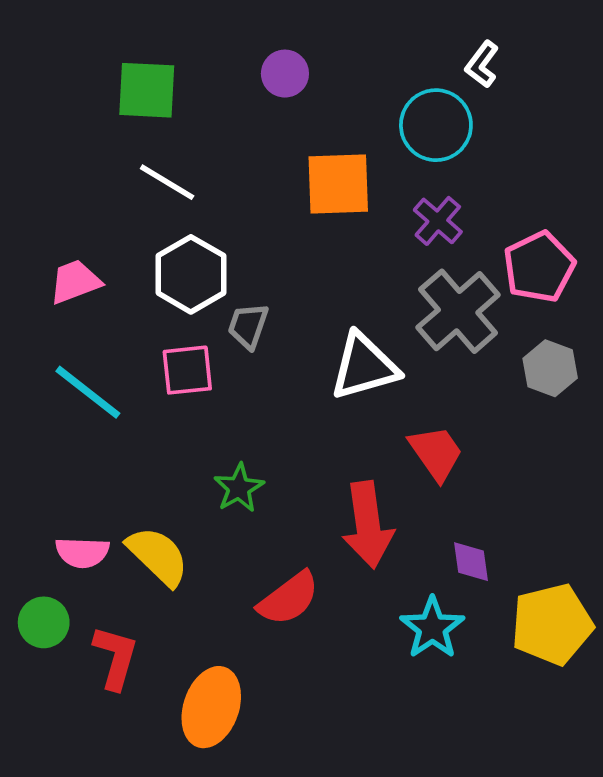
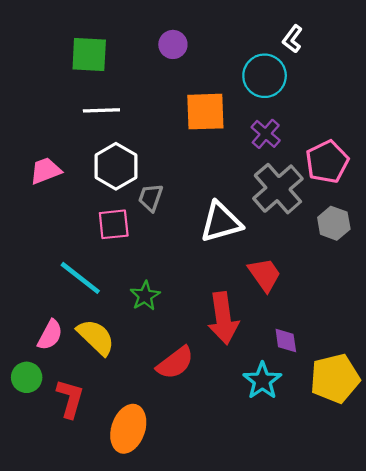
white line: (167, 182) -> (101, 110), turned -33
cyan line: (88, 392) -> (80, 278), moved
pink semicircle: (82, 552) -> (50, 335), turned -64

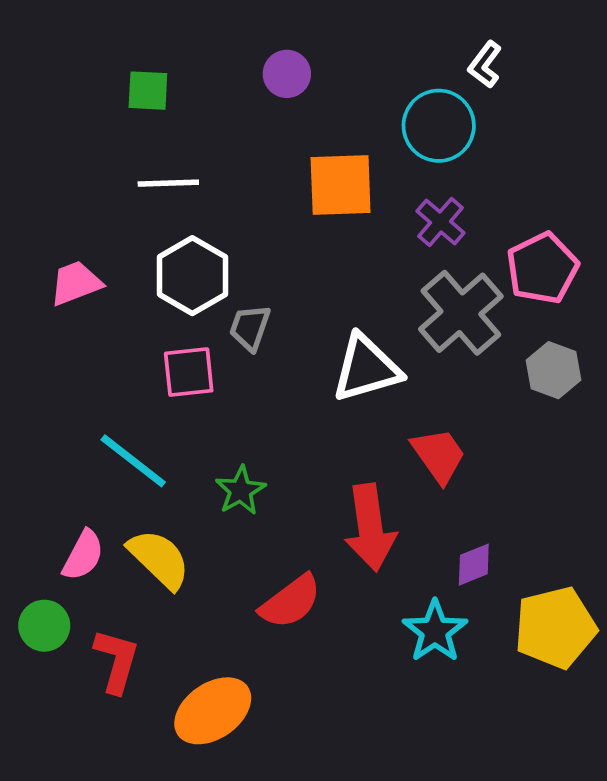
green square: (89, 55) -> (148, 91), size x0.7
purple diamond: (286, 340) -> (474, 565), turned 76
orange ellipse: (128, 429) -> (213, 711), turned 36

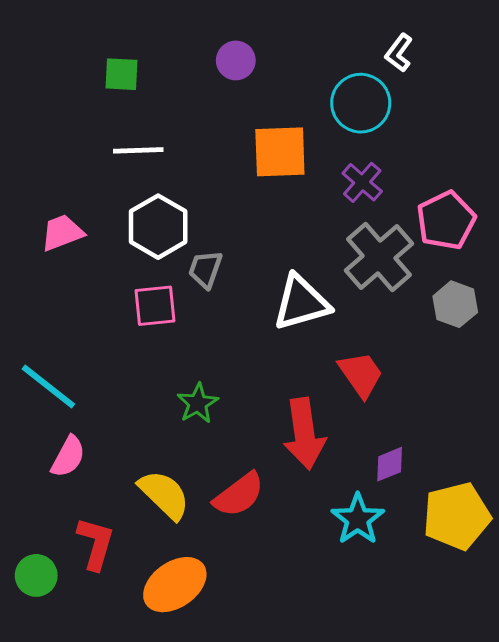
cyan line: (133, 461) -> (48, 387), moved
yellow semicircle: (159, 559) -> (164, 495), moved
green circle: (44, 626) -> (36, 575), moved

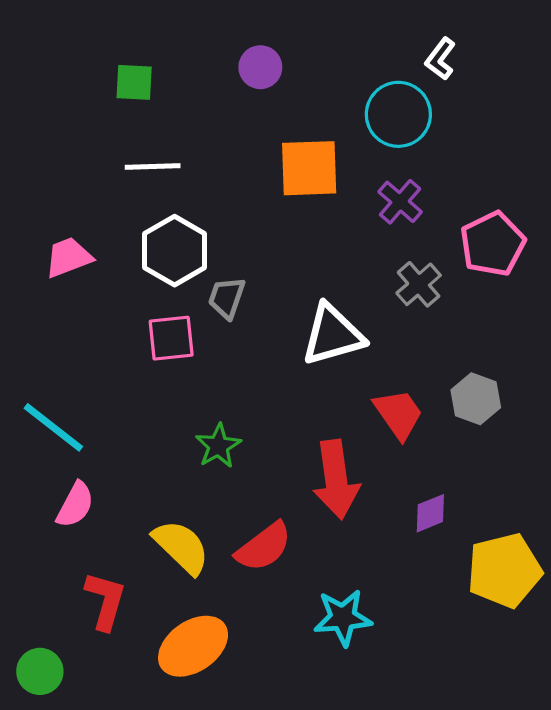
gray cross: (379, 257) -> (419, 284), size x0.6
gray hexagon: (455, 304) -> (476, 399), moved
cyan star: (358, 519) -> (343, 618), moved, turned 30
green circle: (36, 575) -> (40, 671), moved

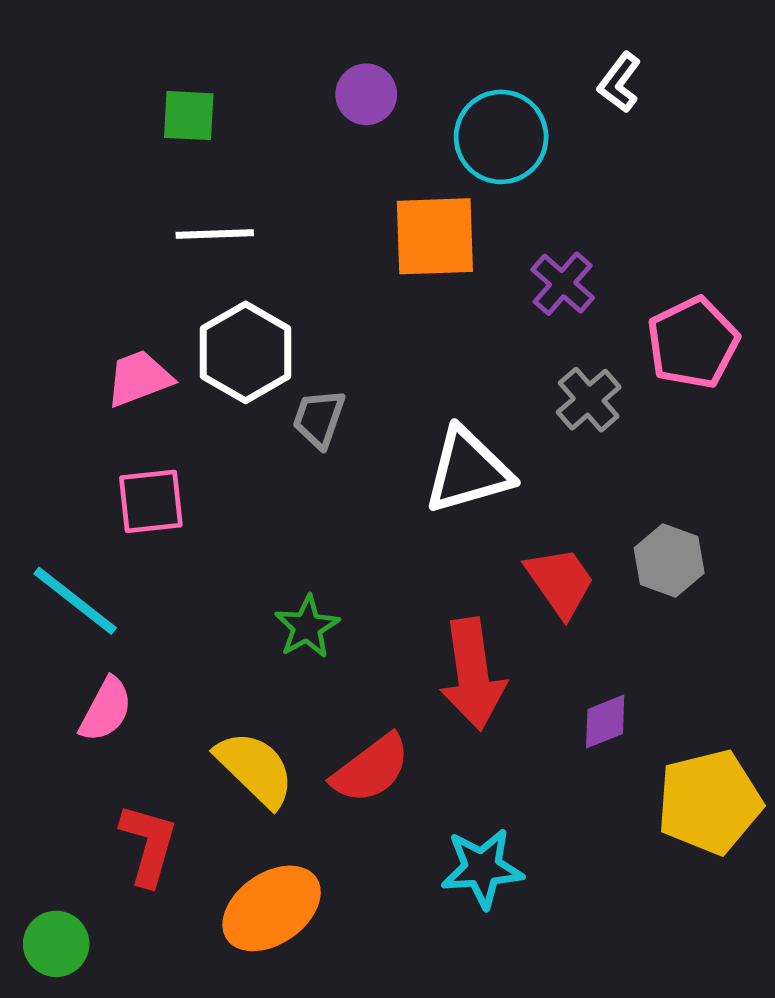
cyan circle: (398, 114) -> (501, 137), moved
pink trapezoid: (68, 257) -> (139, 378), moved
pink square: (171, 338) -> (151, 501), moved

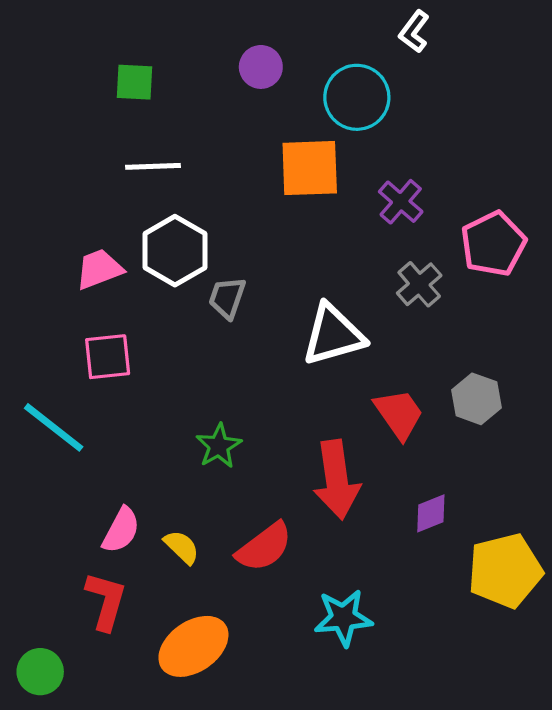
white L-shape: (619, 82) -> (414, 32), moved
pink semicircle: (106, 710) -> (121, 530), moved
yellow semicircle: (255, 769) -> (182, 547), size x0.6

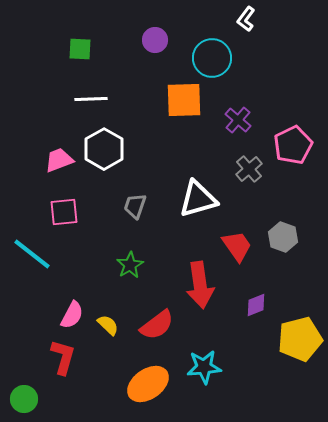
gray trapezoid: (227, 298) -> (135, 206), moved
orange ellipse: (193, 646) -> (148, 384), moved

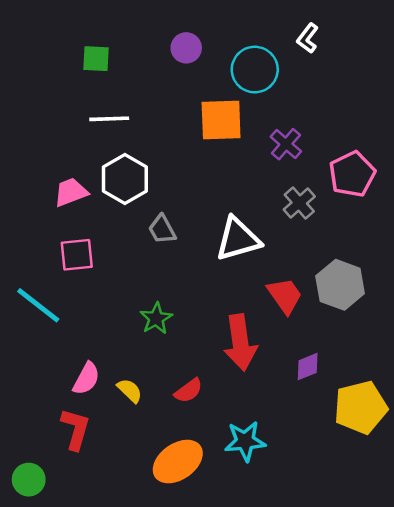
white L-shape: (246, 19) -> (308, 38), moved
gray trapezoid: (135, 206) -> (162, 229), moved, turned -48
gray hexagon: (283, 237) -> (340, 285), size x1.4
red semicircle: (157, 325) -> (189, 391), size x0.7

